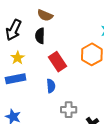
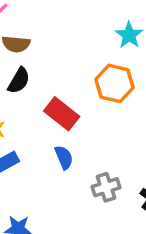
black semicircle: (40, 36) -> (19, 81), turned -133

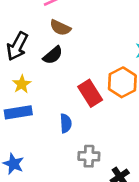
red rectangle: (62, 114) -> (90, 93), moved

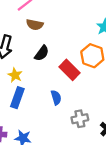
black semicircle: (53, 55) -> (42, 53), moved
blue rectangle: (18, 112) -> (17, 98), turned -48

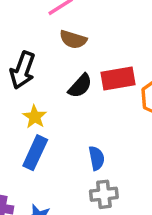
red rectangle: (70, 70) -> (118, 79), moved, turned -60
gray cross: (80, 119) -> (104, 194), moved

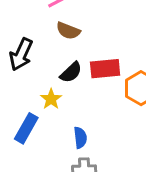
yellow star: (35, 117) -> (51, 99), moved

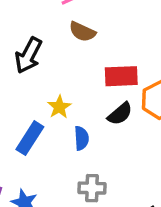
black semicircle: (71, 72) -> (120, 114), moved
blue semicircle: (80, 138) -> (81, 138), moved

